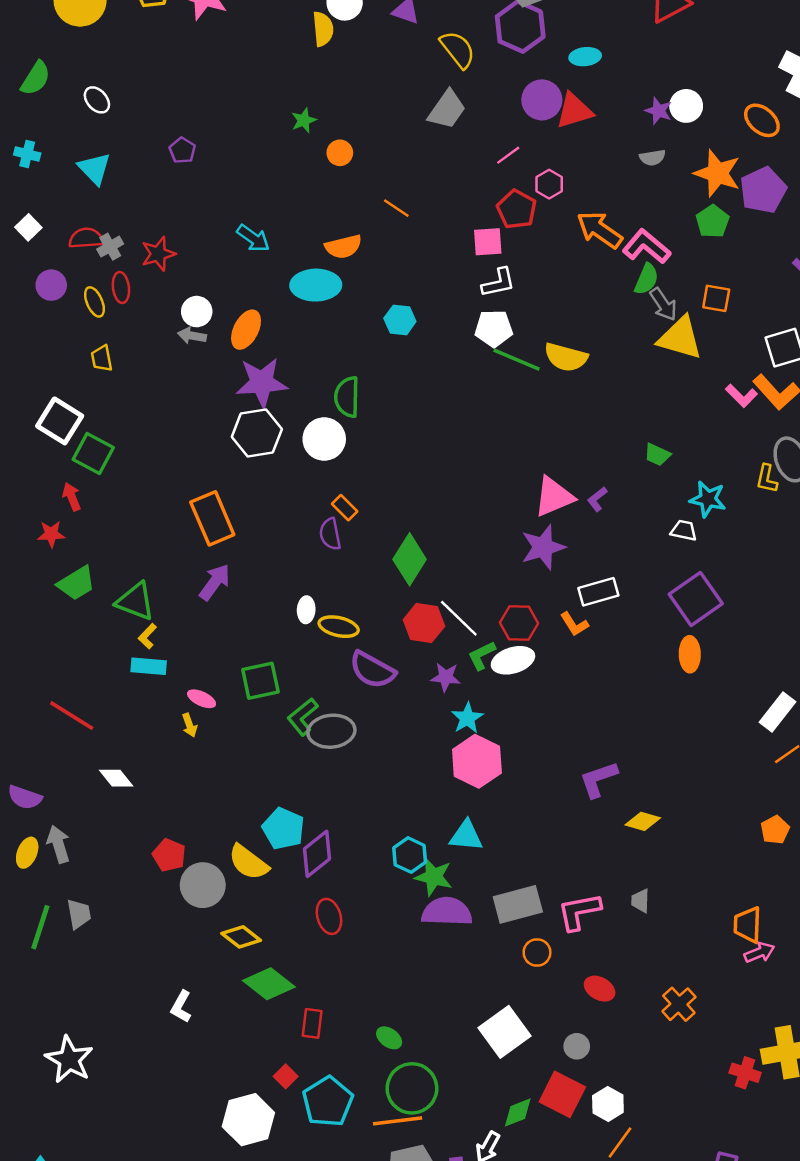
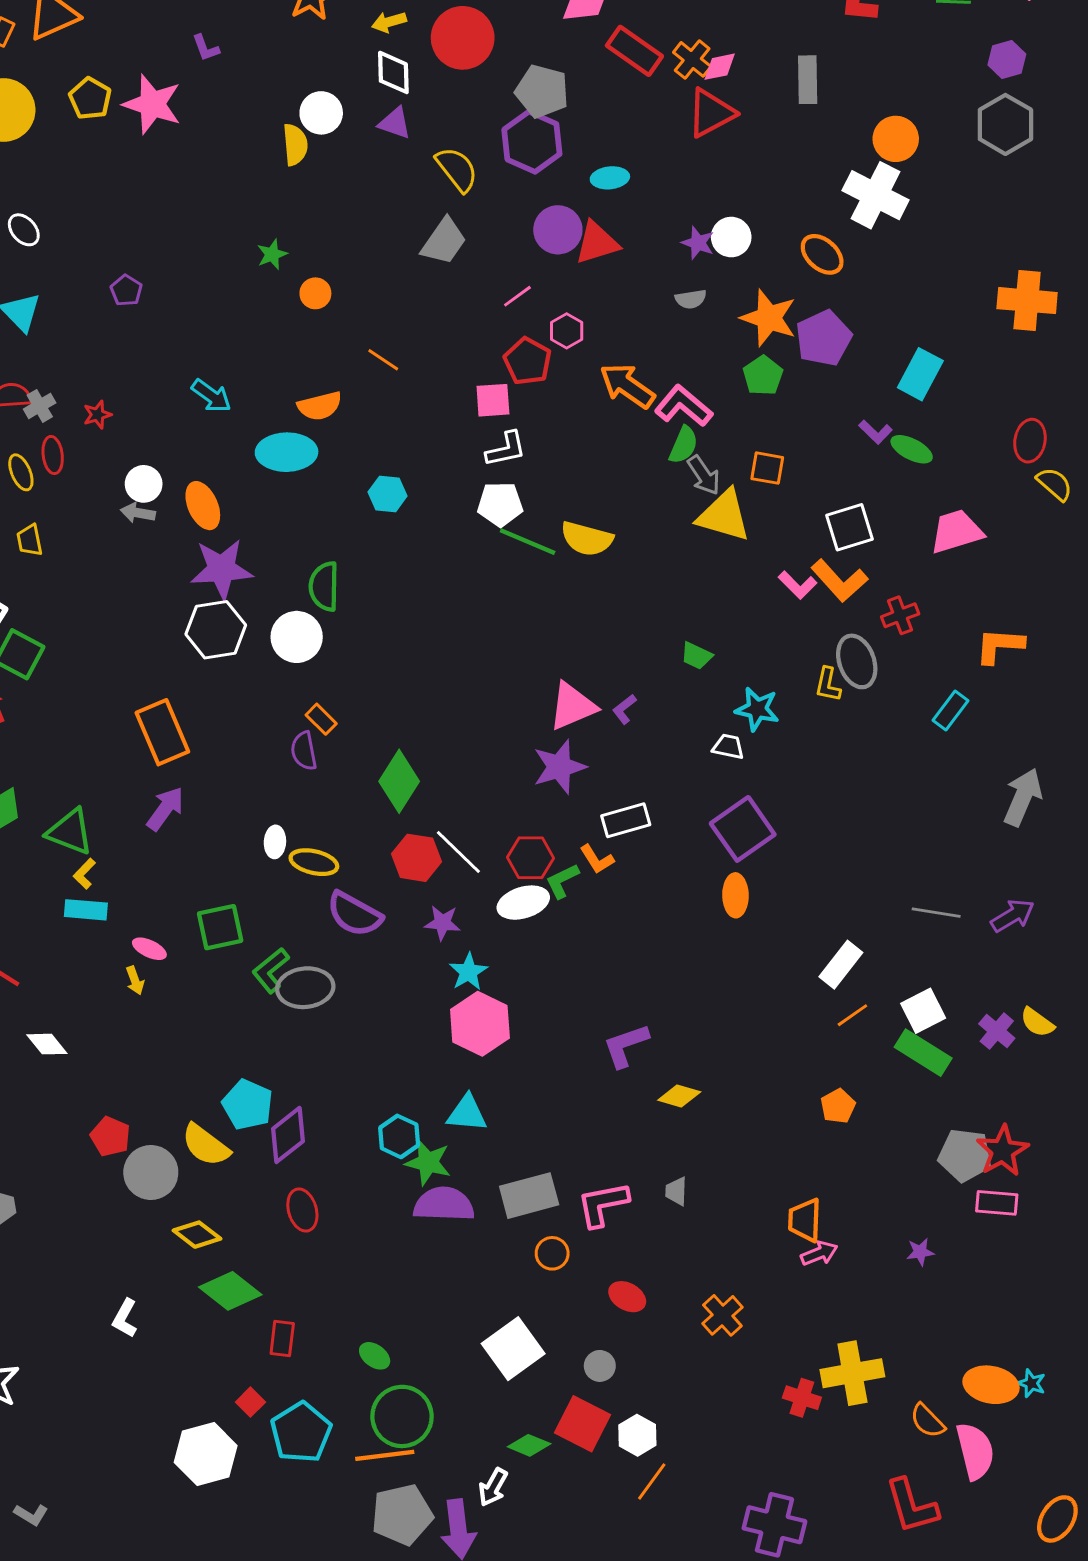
red star: (158, 254) -> (97, 415), size x0.7
orange ellipse: (246, 330) -> (203, 506), turned -51
green L-shape: (482, 655) -> (562, 881), moved
green diamond: (518, 1112) -> (529, 1445), turned 44

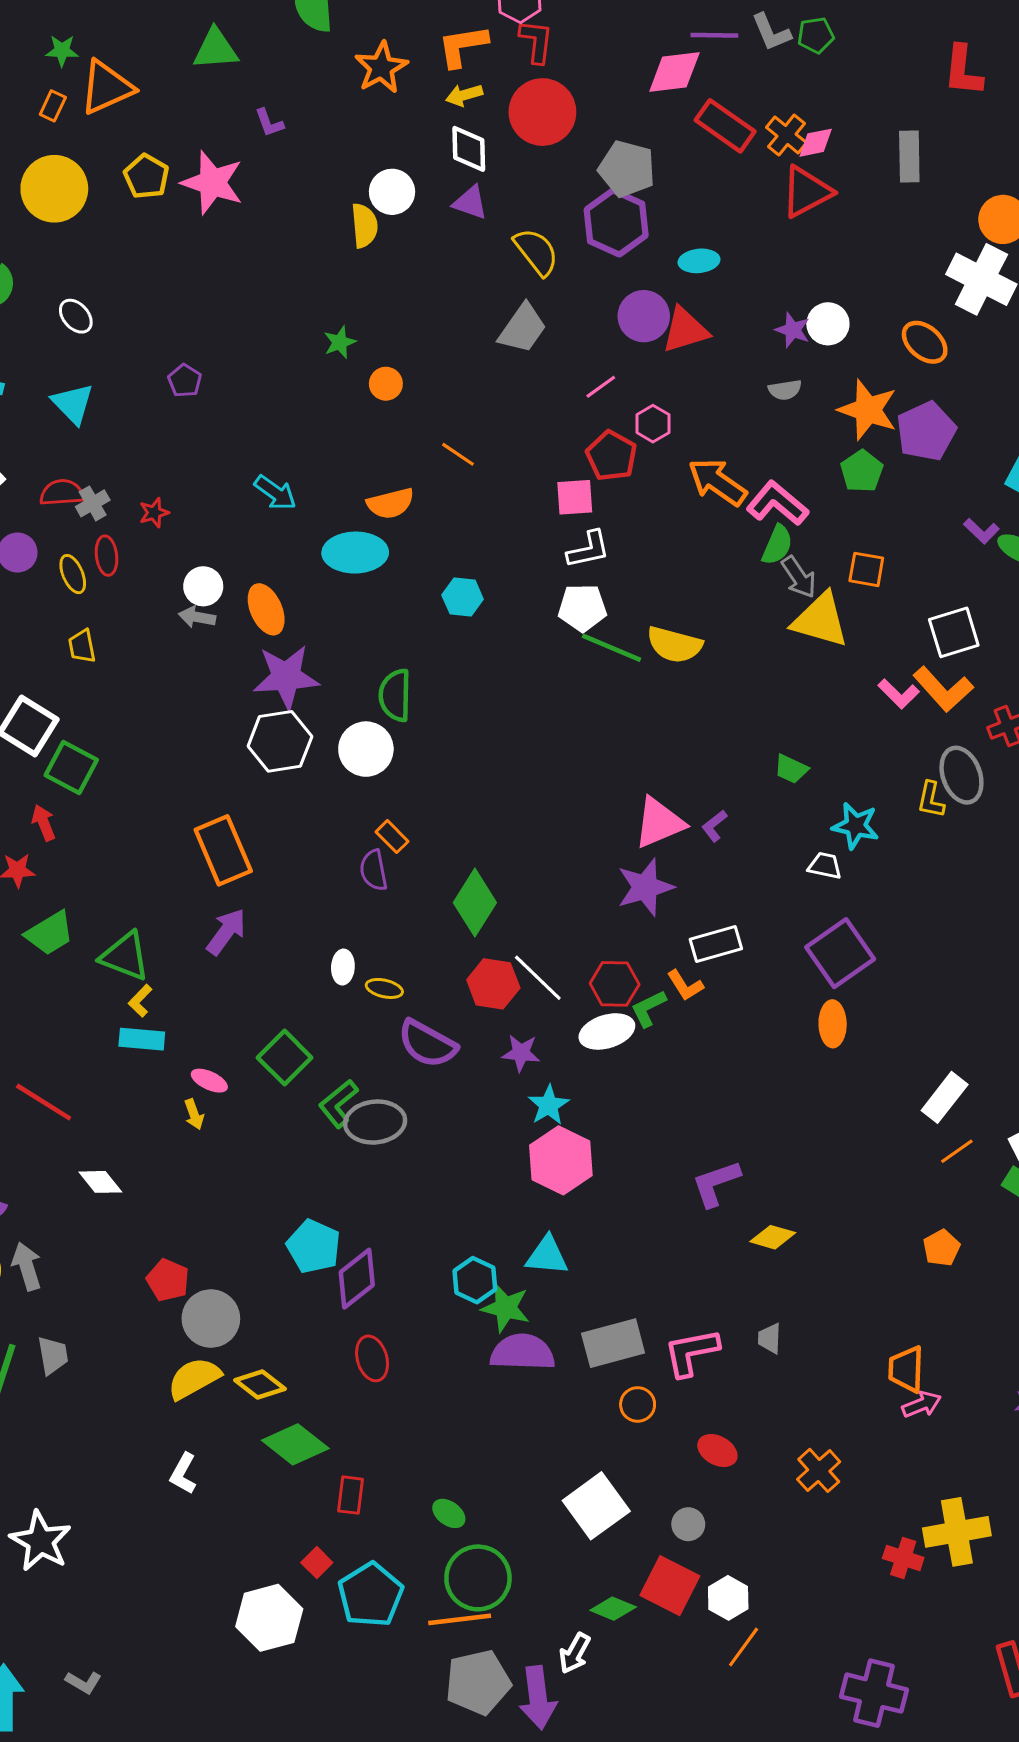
yellow ellipse: (314, 862) -> (384, 988), size x0.7
green square: (220, 927) -> (285, 1058), turned -33
yellow semicircle: (206, 1145) -> (194, 1378), moved, turned 114

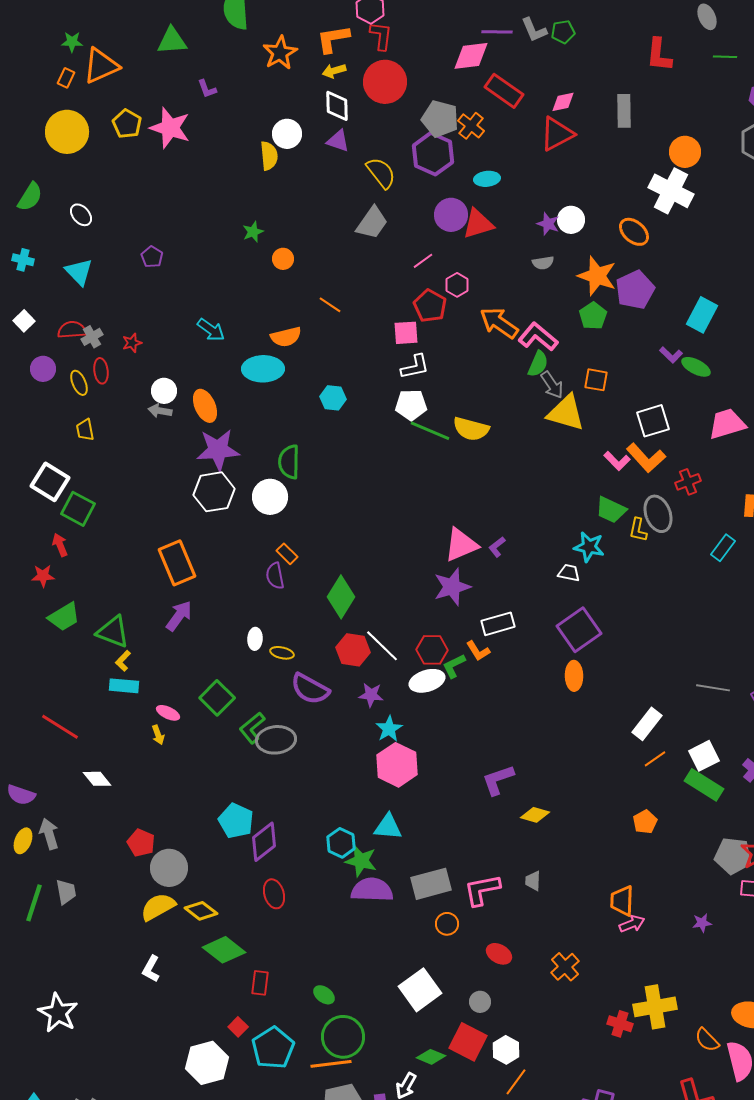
orange cross: (787, 135) -> (471, 126), moved
green trapezoid: (791, 769) -> (611, 510), moved, size x1.4

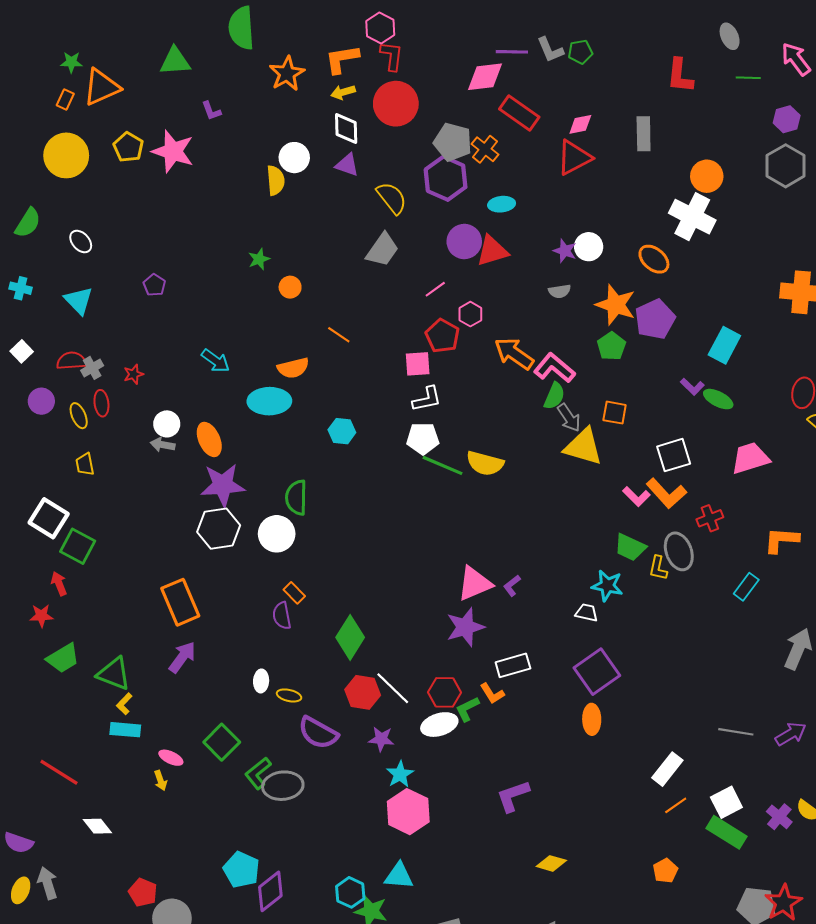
purple L-shape: (498, 780) -> (513, 796), moved

